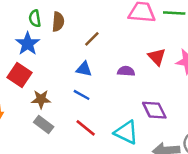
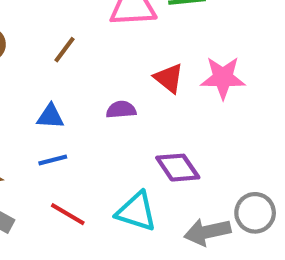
brown line: (92, 39) -> (64, 50), moved
blue line: (82, 95) -> (53, 160), turned -35

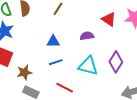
purple diamond: (178, 168) -> (116, 62), turned 70
cyan triangle: (136, 212) -> (88, 66), moved

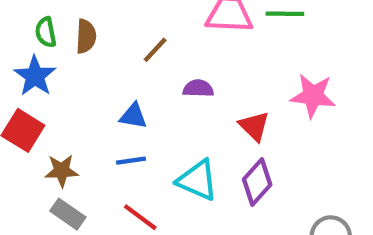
red triangle: (109, 19) -> (254, 126), moved
purple semicircle: (87, 36) -> (198, 88), moved

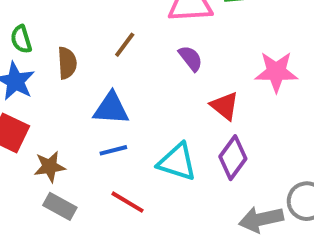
brown semicircle: (86, 36) -> (67, 63), moved
purple semicircle: (198, 88) -> (191, 58), moved, turned 56
blue triangle: (133, 116) -> (111, 109), size x1.4

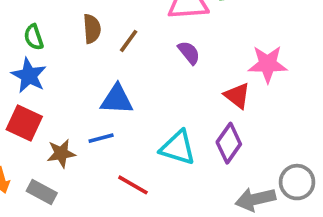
brown semicircle: (67, 63) -> (92, 29), moved
red triangle: (225, 106) -> (237, 96), moved
blue line: (113, 150) -> (101, 138), moved
gray rectangle: (60, 206) -> (42, 192), moved

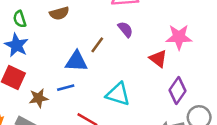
brown semicircle: (92, 29) -> (59, 13), turned 78
brown line: (129, 41) -> (97, 45), moved
purple diamond: (229, 143) -> (177, 90), moved

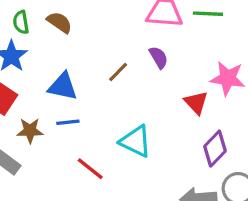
brown semicircle: (59, 13) -> (59, 22), moved, turned -138
blue triangle: (76, 61) -> (63, 86), moved

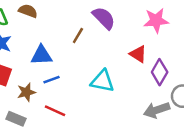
purple semicircle: (159, 57) -> (104, 18), size x1.5
red triangle: (196, 103) -> (138, 54), moved
red line: (90, 169) -> (55, 111), moved

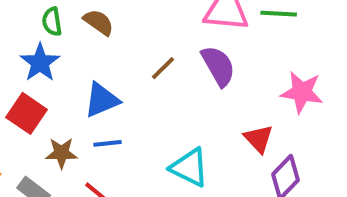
brown line: (78, 35) -> (163, 68), moved
blue triangle: (41, 55) -> (102, 100), turned -35

